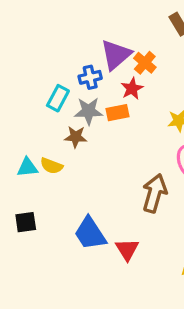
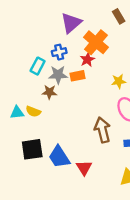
purple triangle: (116, 55) -> (71, 23), moved
orange cross: (145, 63) -> (96, 42), size x1.6
brown arrow: (155, 193) -> (102, 130), turned -30
black square: (26, 222) -> (32, 149), moved, size x1.5

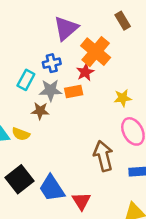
black square: (32, 149) -> (20, 179), turned -30

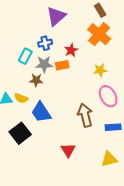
orange cross: (96, 52) -> (99, 34), moved
blue trapezoid: (52, 188) -> (41, 112), moved

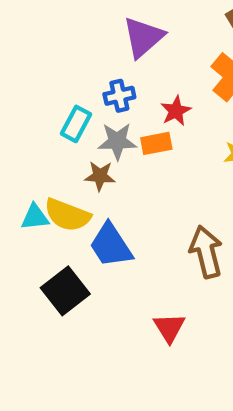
yellow semicircle: (21, 98) -> (67, 215), size x1.5

